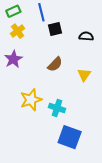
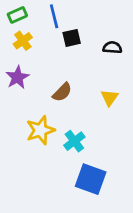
brown semicircle: (55, 64) -> (62, 92), moved
cyan cross: (57, 108) -> (74, 141), turned 35

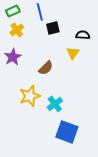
yellow triangle: (110, 98) -> (73, 53), moved

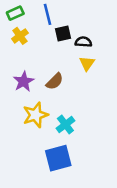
black semicircle: (83, 35) -> (83, 42), moved
purple star: (13, 57) -> (24, 81), moved
blue square: (67, 132) -> (58, 158), moved, turned -35

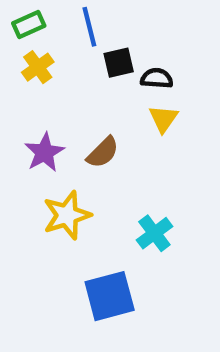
cyan cross: (65, 125) -> (154, 233), moved

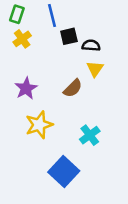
green rectangle: (29, 24) -> (17, 14), turned -48
brown semicircle: (103, 152) -> (73, 88), moved
blue square: (110, 296) -> (64, 172), turned -32

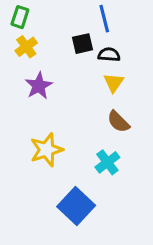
blue line: (52, 15) -> (104, 19), moved
purple star: (26, 88) -> (39, 86), moved
brown semicircle: (73, 88) -> (118, 122), moved, turned 90

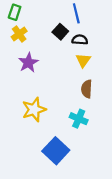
black square: (82, 44) -> (60, 32), turned -35
brown semicircle: (118, 122) -> (87, 89), turned 48
cyan cross: (107, 162) -> (79, 119), turned -30

